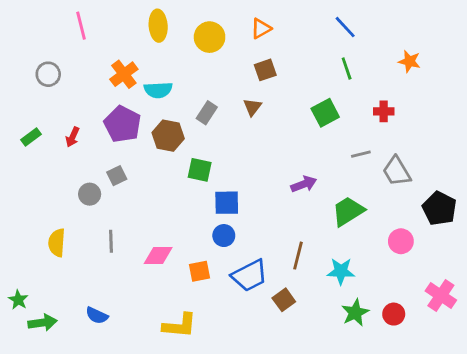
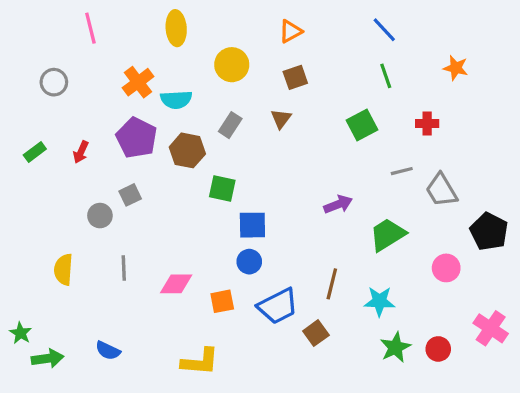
yellow circle: (210, 37) -> (232, 65), moved

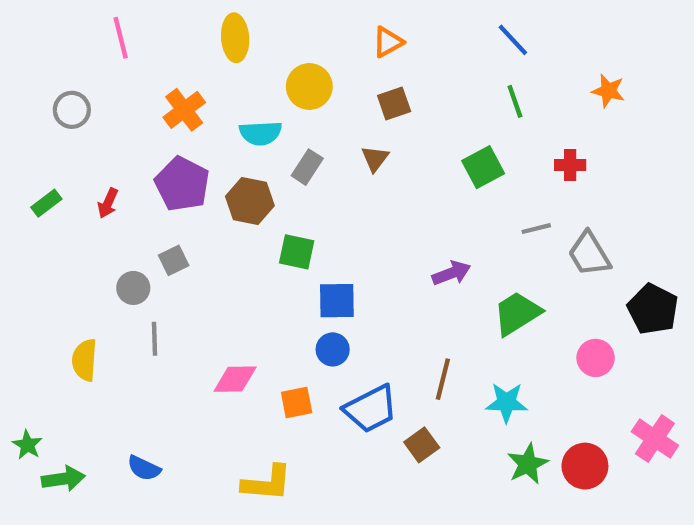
cyan semicircle: (176, 100) -> (261, 133), moved
gray line: (124, 268) -> (155, 339), moved
red circle: (438, 349) -> (585, 466), size x1.4

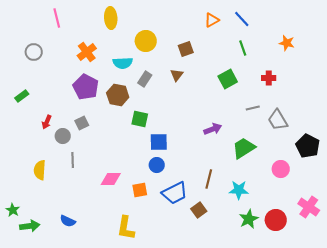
orange triangle: (388, 42) -> (212, 20), moved
red arrow: (108, 203) -> (47, 122), moved
yellow L-shape: (267, 483) -> (126, 228), turned 95

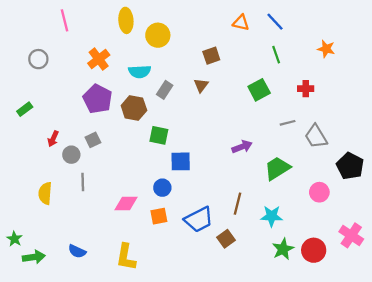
orange triangle: (212, 20) -> (241, 23), turned 42
yellow circle: (146, 41) -> (158, 35), moved
blue circle: (157, 165) -> (162, 188), moved
yellow L-shape: (126, 228) -> (126, 257), moved

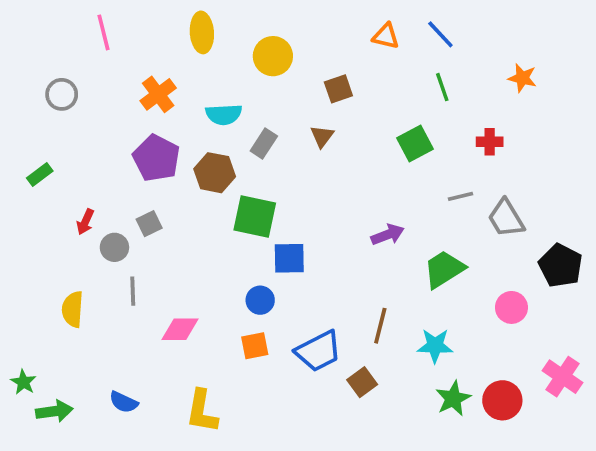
yellow circle: (158, 35) -> (273, 56), moved
green square: (159, 135) -> (255, 216), size x1.4
pink diamond: (126, 204) -> (180, 329), moved

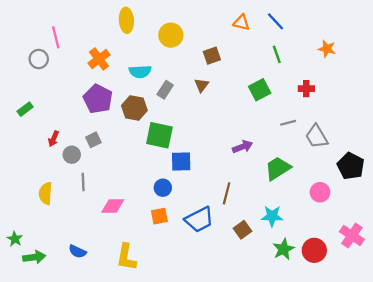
pink line: (104, 32) -> (56, 37), moved
brown line: (380, 326) -> (227, 193), moved
brown square: (362, 382) -> (243, 230), moved

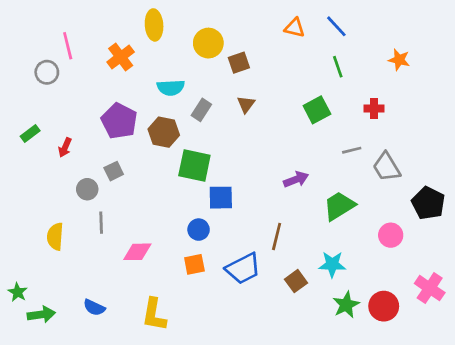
brown square: (212, 56) -> (239, 63), moved
orange cross: (99, 59) -> (121, 57), moved
red arrow: (54, 139) -> (65, 147), moved

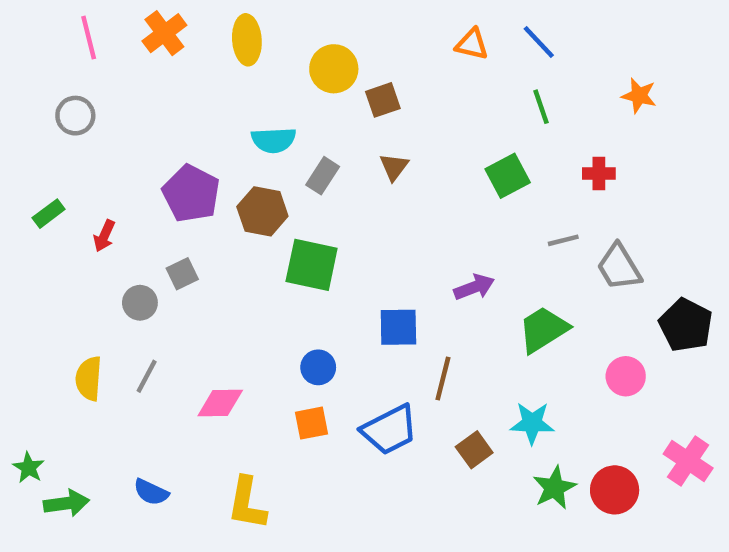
pink line: (68, 46) -> (89, 38), moved
orange cross: (121, 57) -> (164, 33), moved
blue square: (221, 198) -> (398, 327), moved
gray line: (101, 223) -> (147, 376), moved, turned 30

